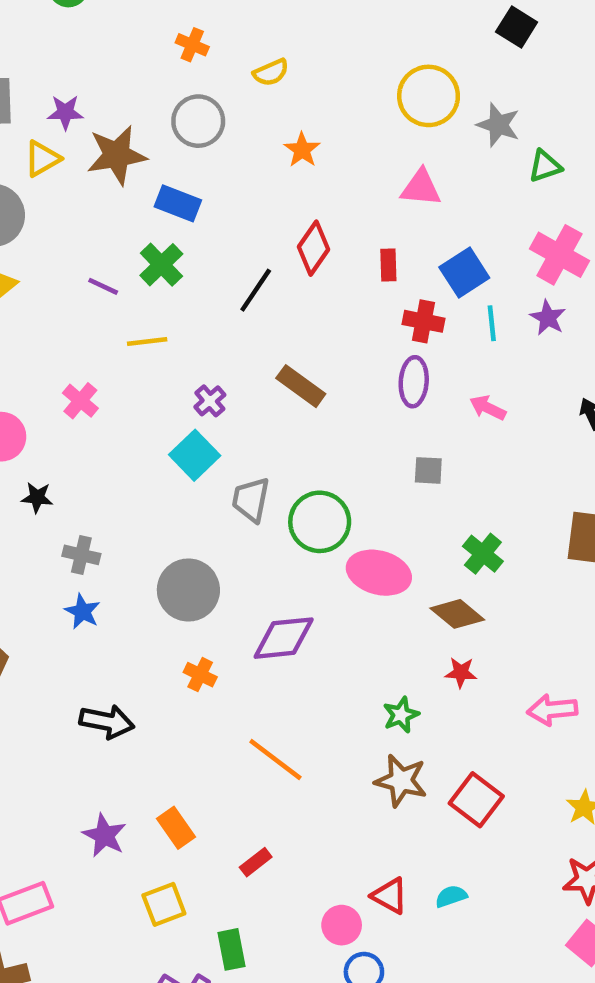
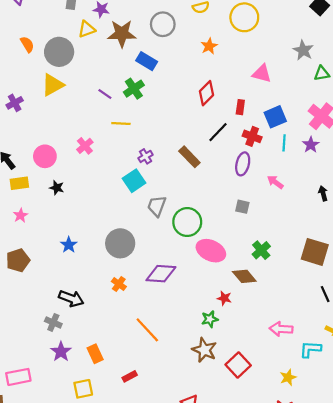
yellow circle: (429, 96) -> (244, 17), moved
black line: (256, 290) -> (218, 132), moved
gray cross: (81, 555) -> (53, 322), moved
red star: (461, 672) -> (224, 298), moved

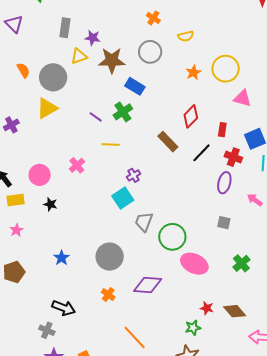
yellow circle: (244, 17) -> (226, 69), moved
brown rectangle: (189, 157) -> (168, 142), moved
brown diamond: (244, 276) -> (235, 311), moved

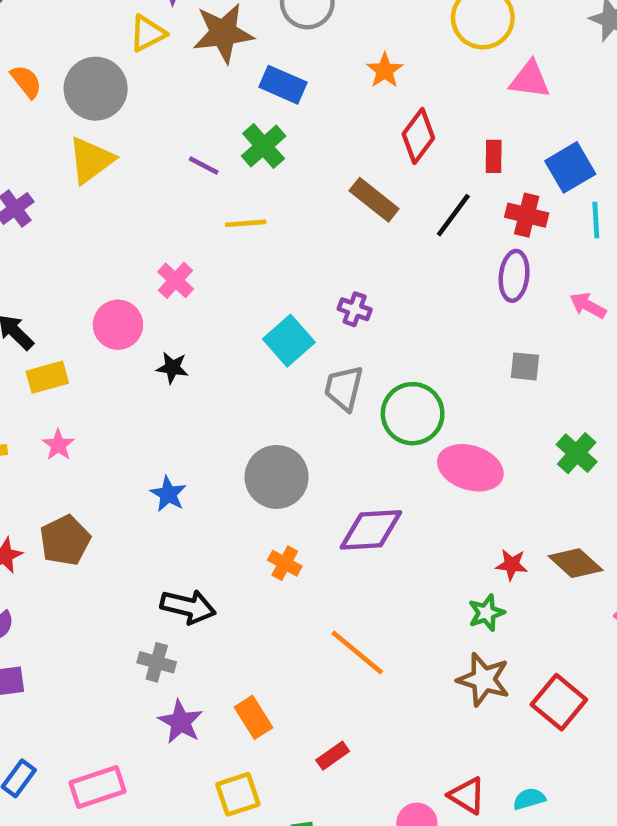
orange star: (193, 72) -> (385, 70), moved
pink circle: (40, 175) -> (118, 325), moved
purple cross: (134, 175) -> (355, 309), moved, turned -32
black star: (50, 204) -> (172, 368), moved

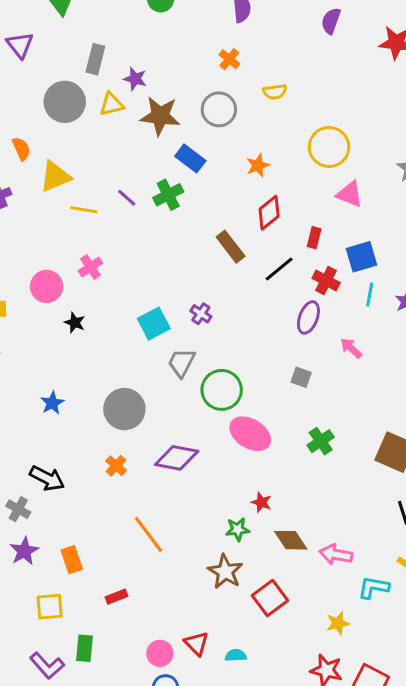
orange semicircle: (26, 81) -> (21, 149), moved
gray circle: (96, 89) -> (65, 102), moved
yellow line: (246, 223) -> (84, 210), moved
brown diamond: (576, 563) -> (291, 540), moved

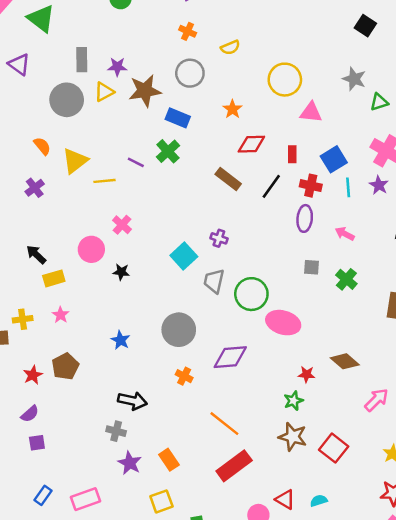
red diamond: (269, 213) -> (251, 144), turned 52
green cross: (321, 441) -> (346, 279), moved
brown diamond: (291, 540) -> (345, 361), moved
pink arrow: (336, 554) -> (376, 400), turned 140
red rectangle: (116, 597) -> (234, 466), moved, size x2.0

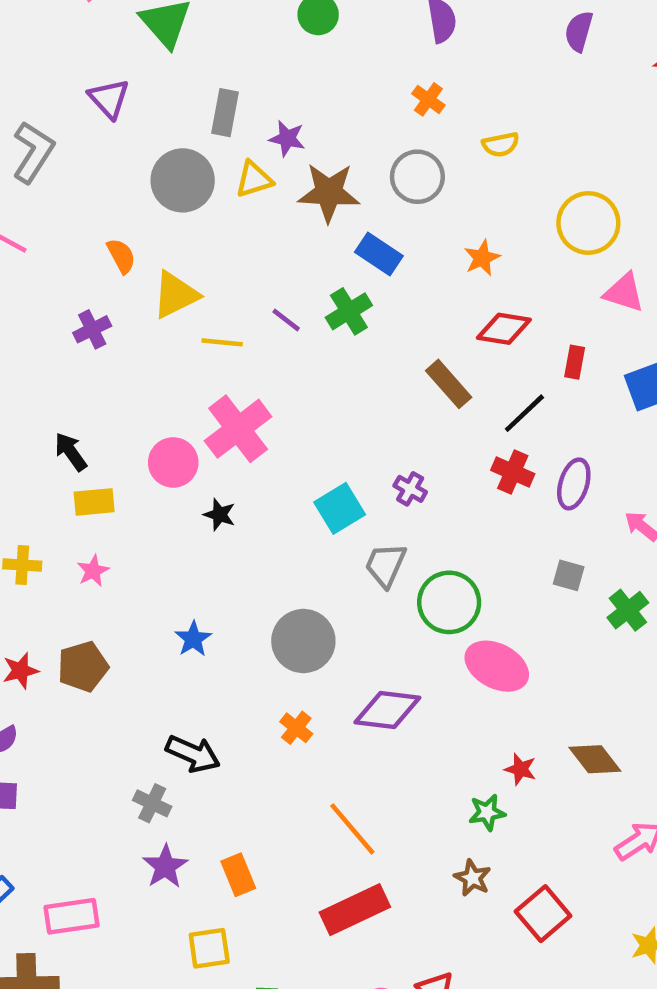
red cross: (311, 186) -> (513, 472), moved
pink cross: (122, 225) -> (238, 429), size x1.8
brown star: (293, 437) -> (472, 878), size x0.7

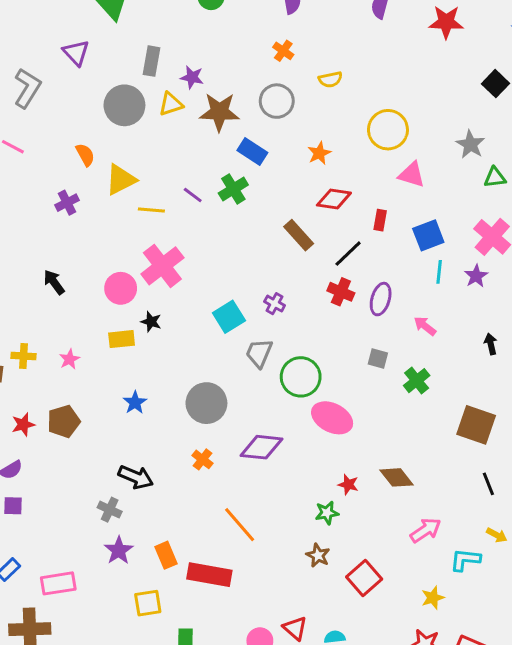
yellow rectangle: (94, 502) -> (122, 339), moved
red rectangle: (355, 910) -> (209, 575), moved, turned 36

